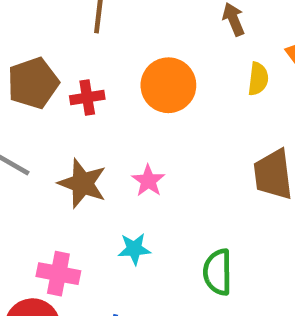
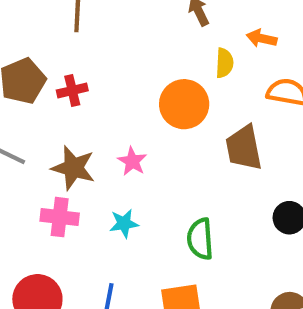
orange circle: (168, 85) -> (184, 104), moved
pink cross: (58, 274) -> (60, 217), moved

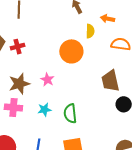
brown trapezoid: (244, 148) -> (110, 81), moved
brown star: (73, 168) -> (19, 84), turned -30
green semicircle: (200, 239) -> (70, 113), moved

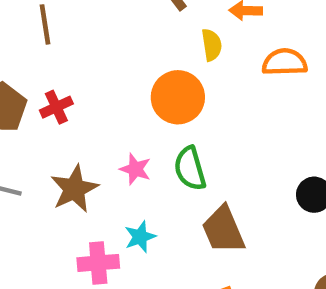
brown trapezoid: (110, 81) -> (223, 230), moved
pink cross: (13, 107) -> (98, 263), moved
green semicircle: (70, 113) -> (190, 168), moved

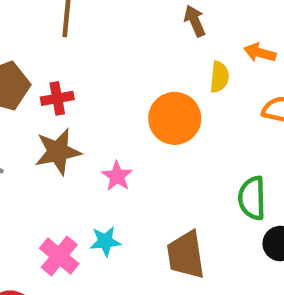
green semicircle: (190, 168) -> (252, 198), moved
brown star: (74, 189) -> (58, 152), moved
pink cross: (98, 263) -> (59, 256), turned 30

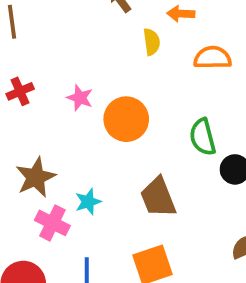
orange circle: (175, 118) -> (126, 119), moved
brown star: (58, 152) -> (36, 177), moved
pink star: (117, 176) -> (80, 98), moved

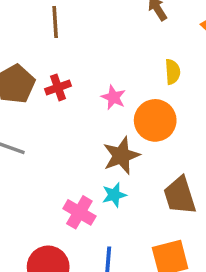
yellow semicircle: (152, 42) -> (173, 72), moved
brown star: (36, 177) -> (121, 156), moved

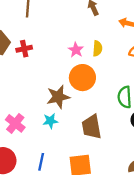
pink star: (113, 97) -> (76, 50), moved
pink cross: (79, 212) -> (15, 123), moved

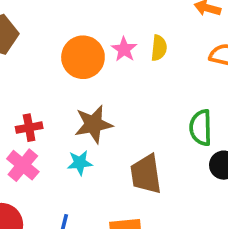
red cross: (24, 49) -> (29, 128), moved
orange circle: (82, 78) -> (83, 57), moved

